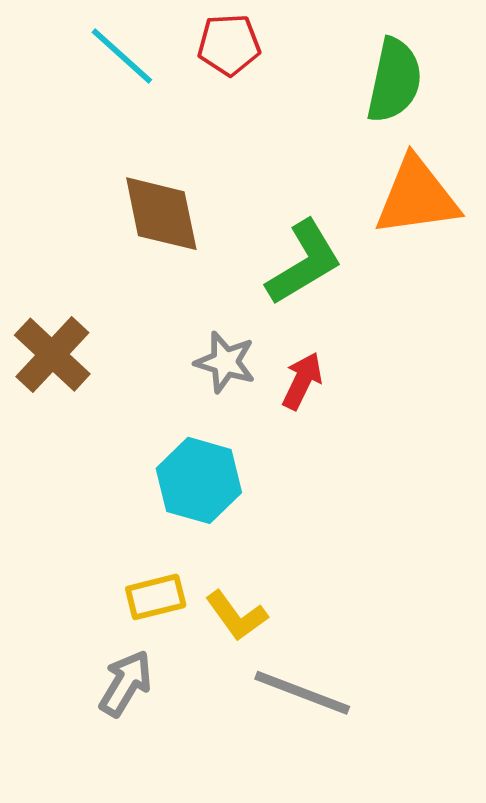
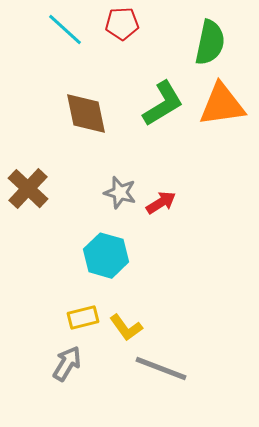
green L-shape: (304, 263) -> (163, 104), moved
red arrow: (302, 381) -> (161, 203), turned 32

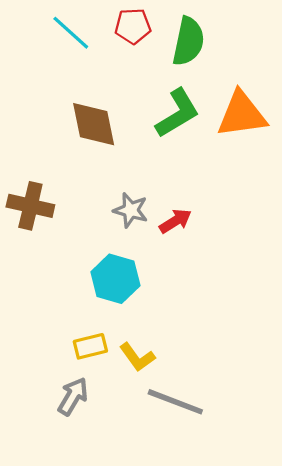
green semicircle: (210, 43) -> (188, 41), moved
brown cross: (28, 189) -> (30, 206), turned -30

